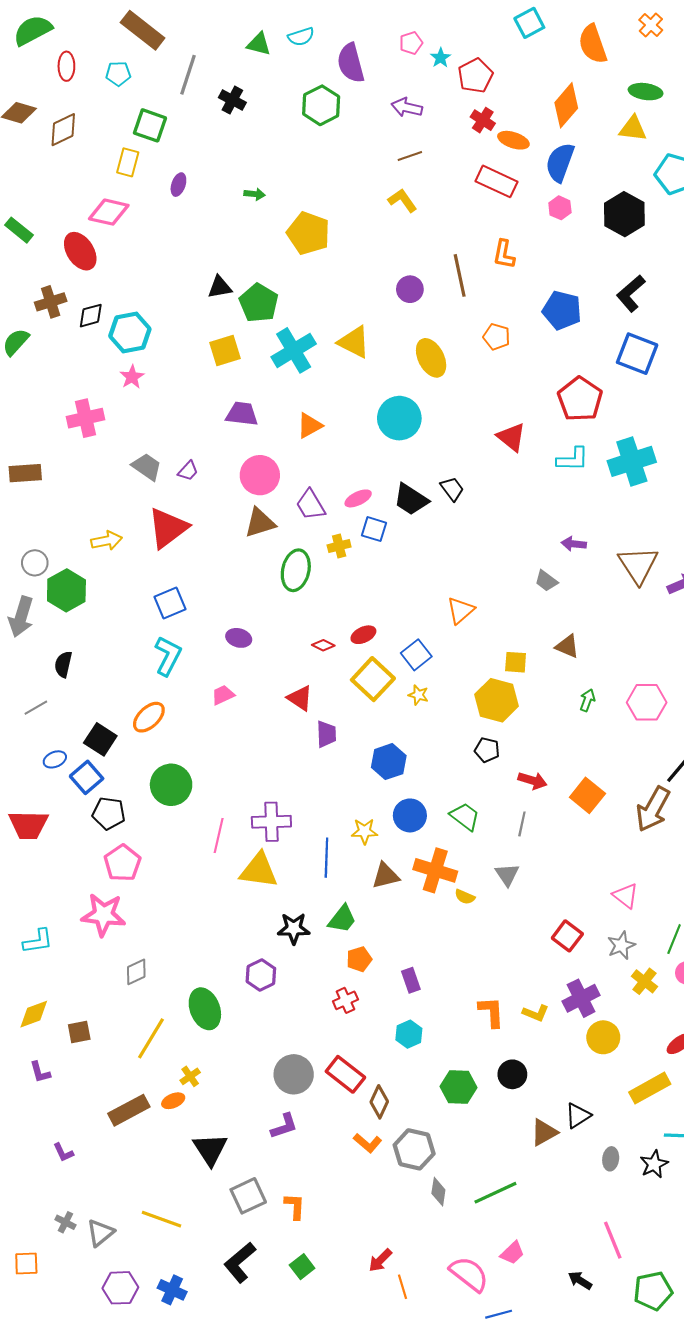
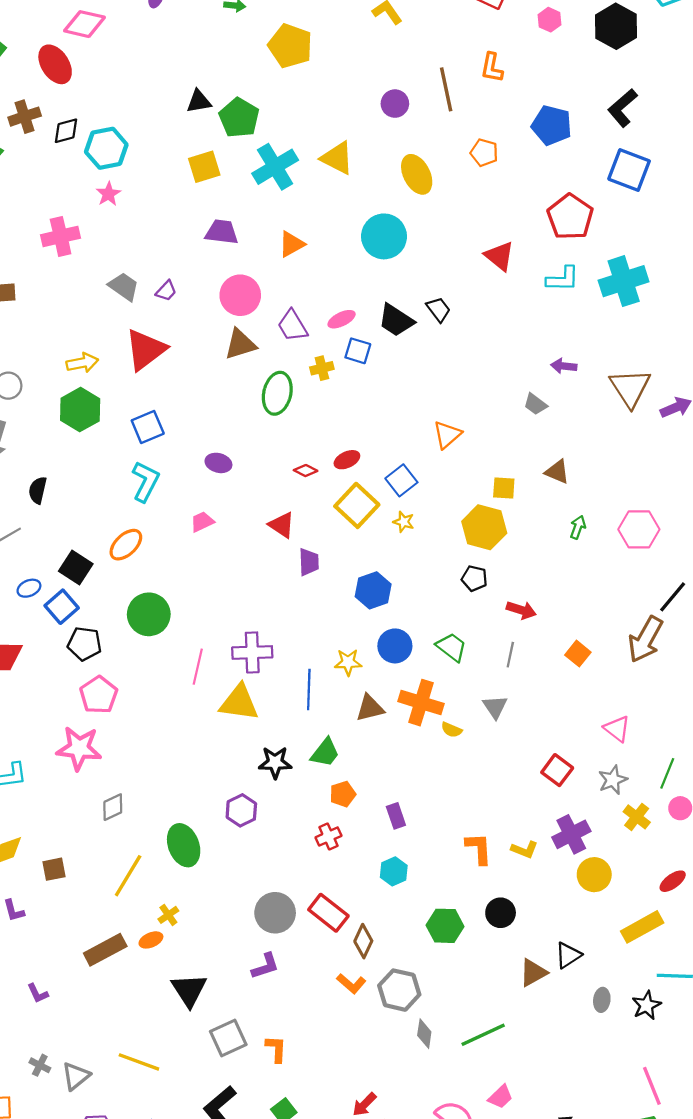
green hexagon: (66, 590) -> (80, 410), moved
orange square: (587, 795) -> (578, 654), moved, size x0.7
pink line: (613, 1240) -> (652, 1086), moved

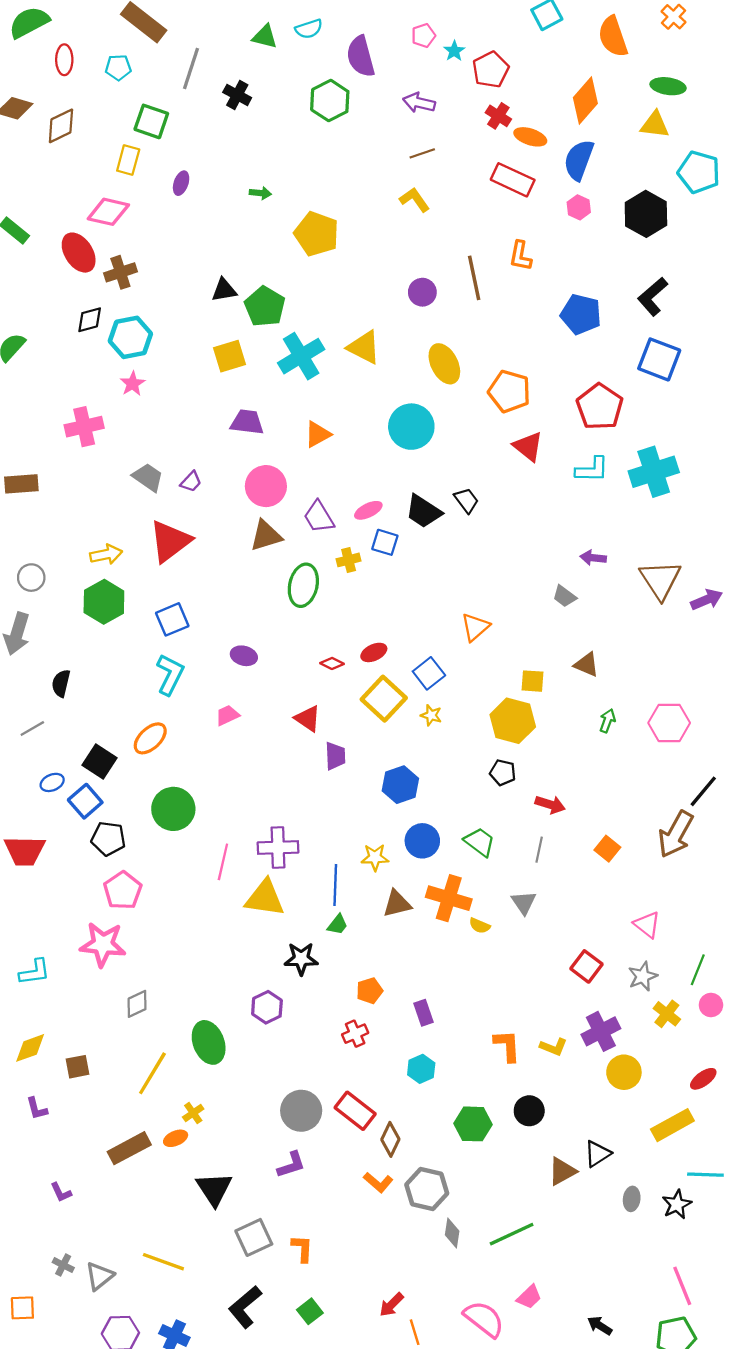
brown cross: (25, 117) -> (120, 272), moved
orange pentagon: (484, 153) -> (509, 391), moved, size x1.5
green trapezoid: (325, 753) -> (337, 925), moved, size x0.7

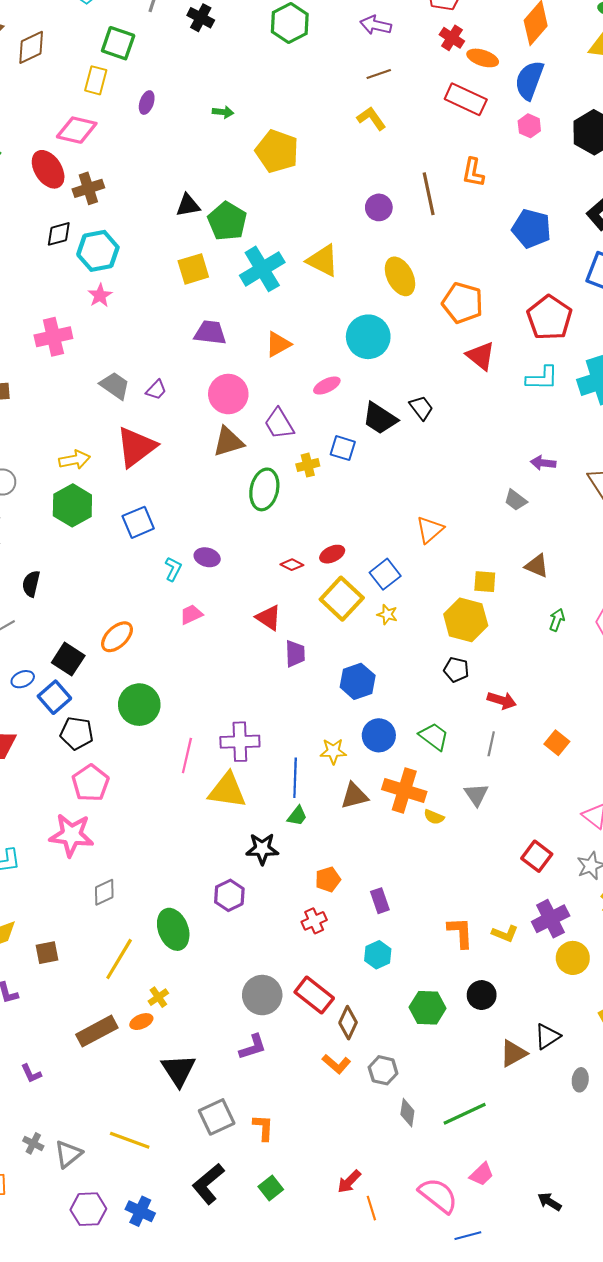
pink ellipse: (368, 510) -> (327, 386), moved
cyan L-shape: (170, 674) -> (173, 569), moved, size x0.6
gray hexagon: (427, 1189) -> (383, 1070), size x0.7

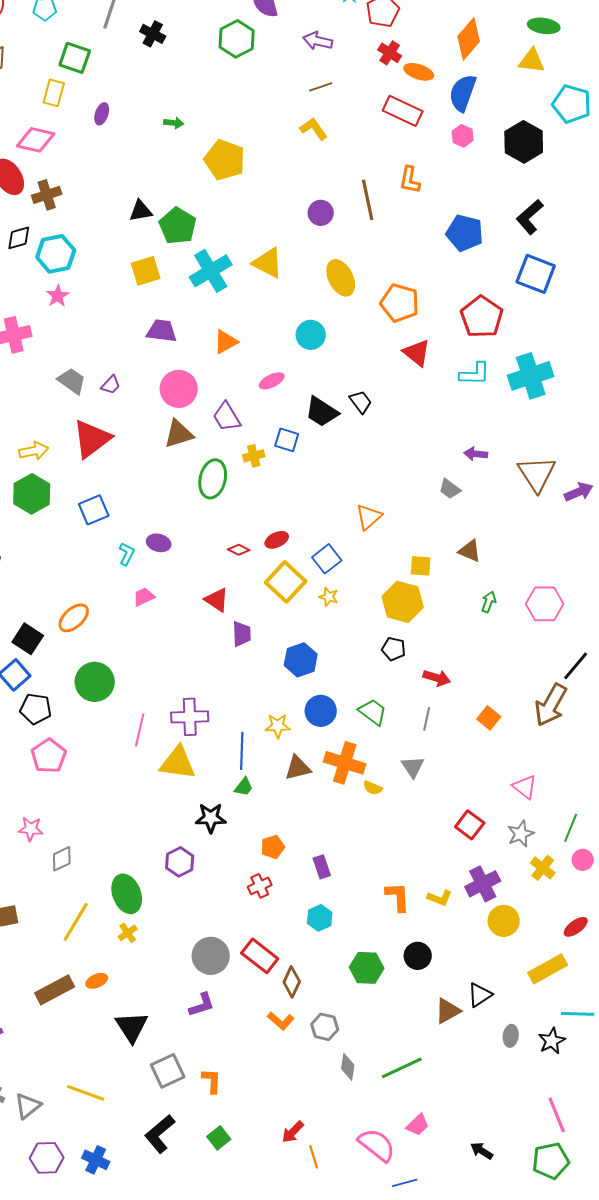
cyan circle: (368, 337) -> (311, 335), size x0.7
pink star: (71, 835) -> (31, 829), moved, size x0.6
yellow cross: (158, 997) -> (128, 933), moved

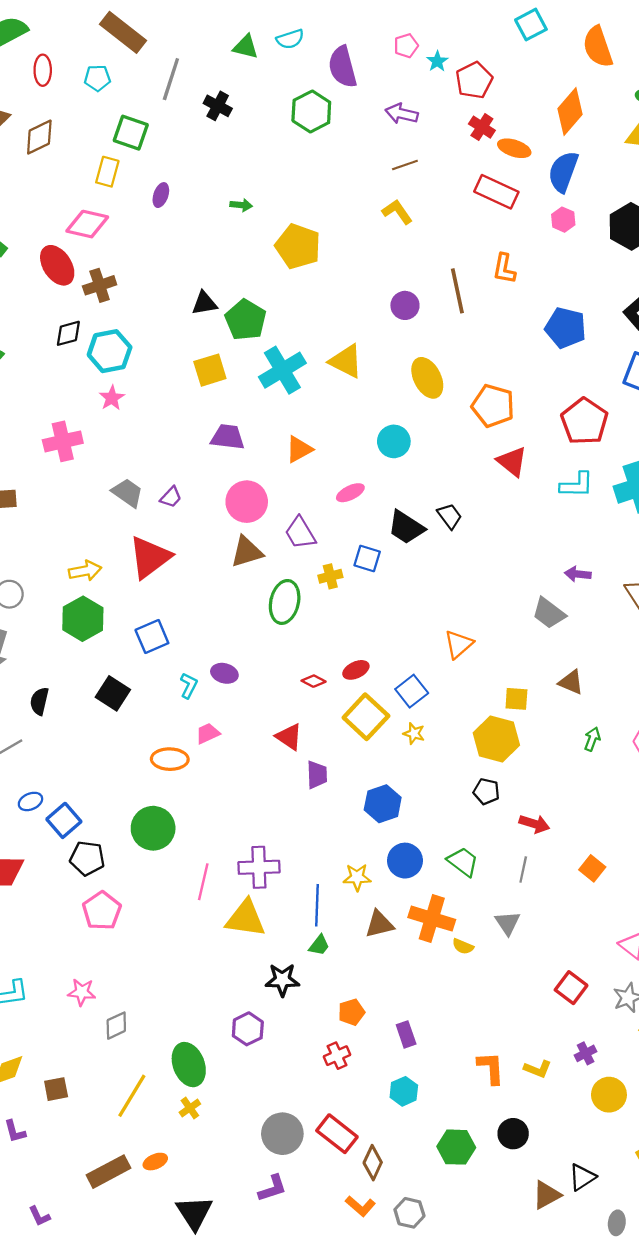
gray trapezoid: (450, 489) -> (549, 613), size x1.4
orange ellipse: (74, 618) -> (170, 759), moved, turned 44
black square: (28, 639) -> (113, 693), moved
purple cross: (483, 884) -> (586, 1053), size x0.6

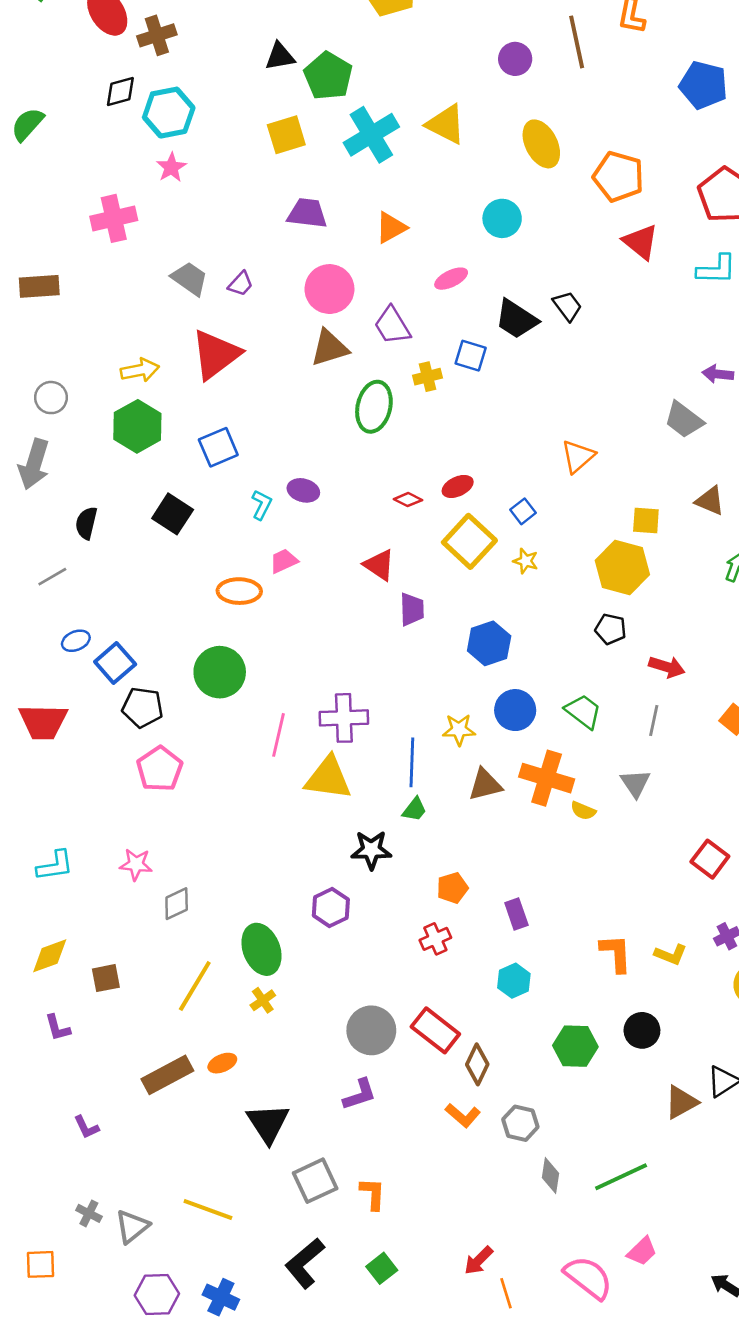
blue square: (412, 691) -> (523, 511), size x0.7

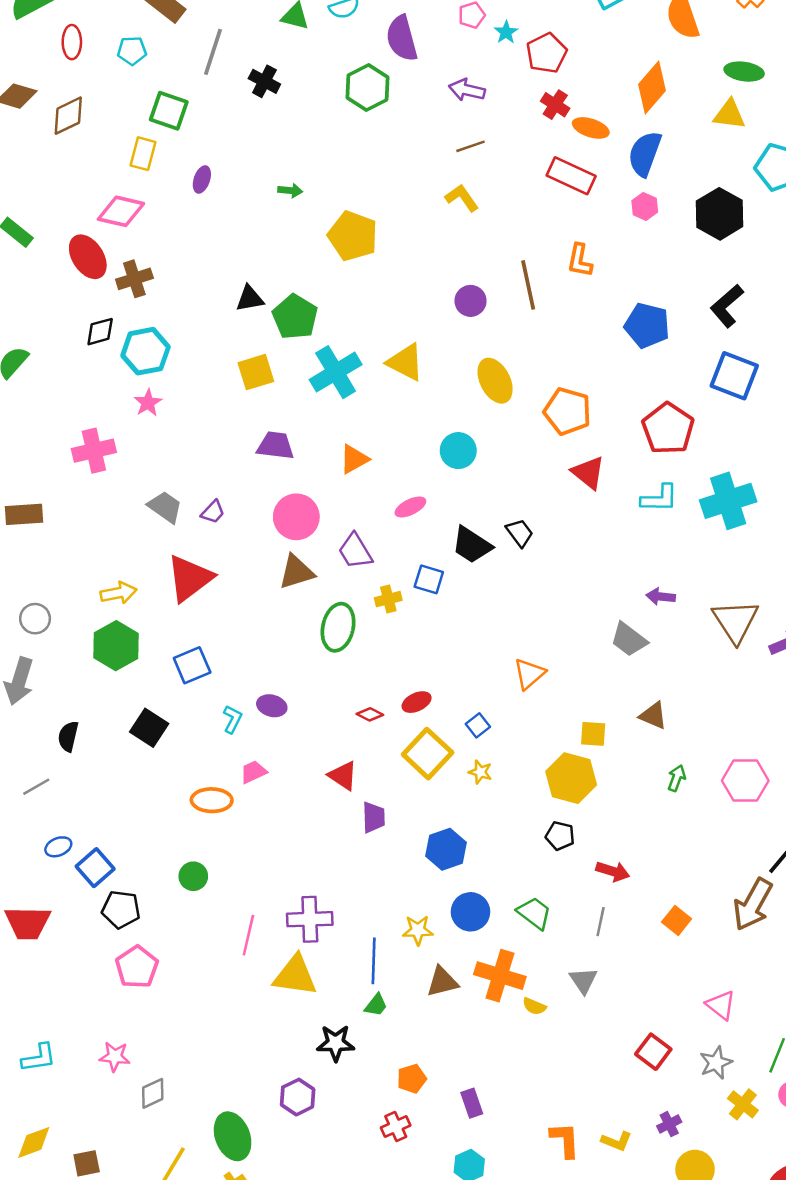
green circle: (220, 672) -> (193, 876), size x0.6

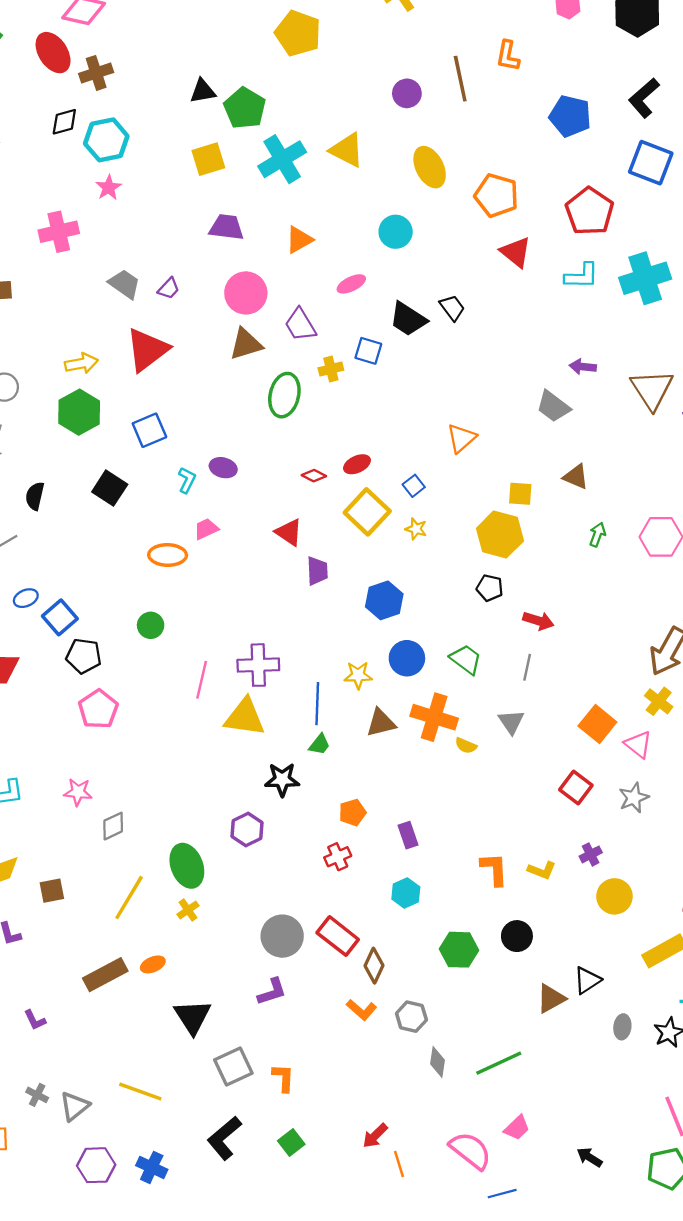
orange square: (677, 920) -> (597, 724), moved, size x1.4
yellow cross: (743, 1104) -> (659, 701), moved

